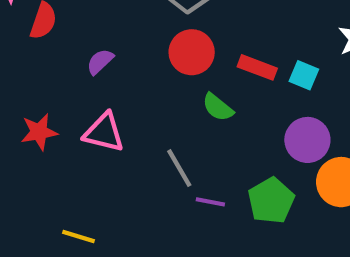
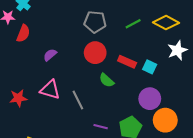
red star: (39, 132) -> (18, 98), moved
gray line: (179, 168) -> (78, 100), moved

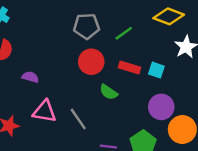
green line: (133, 24) -> (124, 33), moved
purple semicircle: (50, 55) -> (30, 77), moved, turned 64

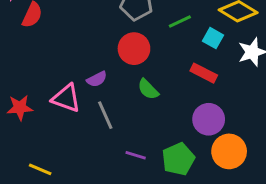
red rectangle: (129, 68) -> (204, 73), moved
cyan square: (156, 70) -> (213, 38), moved
purple semicircle: (30, 77) -> (97, 79), moved, turned 126

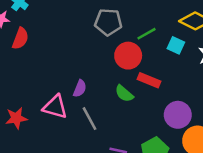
red circle: (134, 49) -> (128, 56), moved
red rectangle: (204, 73) -> (149, 80), moved
purple semicircle: (97, 79) -> (80, 89), turned -36

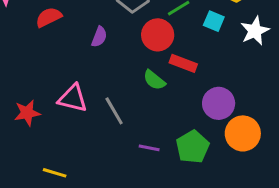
red semicircle: (20, 38) -> (49, 17), moved, turned -135
purple semicircle: (80, 89) -> (99, 37), moved

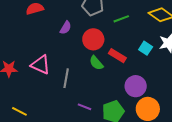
cyan square: (214, 21) -> (146, 48), moved
red circle: (158, 35) -> (93, 39), moved
gray line: (114, 111) -> (66, 78), turned 30

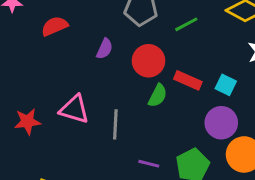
cyan square: (146, 48) -> (226, 85), moved
green semicircle: (96, 63) -> (158, 96), turned -105

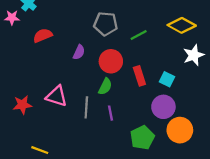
red rectangle: (188, 80) -> (139, 76), turned 48
green semicircle: (158, 96) -> (105, 87), moved
purple line: (149, 164) -> (110, 113), moved, turned 64

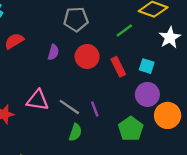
green line: (139, 35) -> (124, 31), moved
green semicircle: (105, 87) -> (75, 132), moved
gray line: (86, 107) -> (69, 107), turned -50

